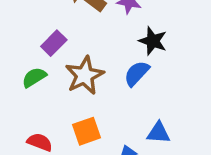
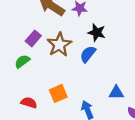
brown star: (85, 75) -> (59, 45), moved
blue triangle: (159, 133) -> (116, 93), moved

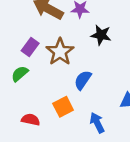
blue semicircle: (88, 54) -> (83, 80), moved

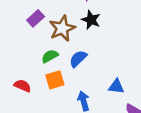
black star: (101, 35) -> (91, 20), moved
green semicircle: (20, 74) -> (50, 56), moved

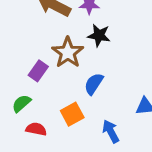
purple rectangle: (36, 18) -> (38, 71), moved
green semicircle: (50, 56) -> (21, 103), moved

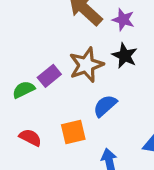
green semicircle: (21, 103) -> (24, 90), moved

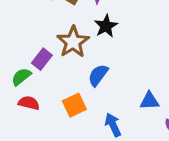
black star: (125, 56) -> (106, 26), turned 30
red semicircle: (30, 138) -> (29, 103), moved

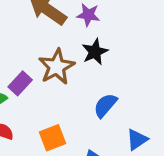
blue semicircle: (98, 75) -> (105, 105), moved
blue triangle: (149, 101) -> (137, 140), turned -36

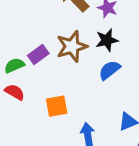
blue semicircle: (105, 105) -> (110, 70), moved

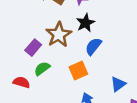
green semicircle: (14, 65) -> (42, 69), moved
orange square: (57, 106) -> (78, 70), moved

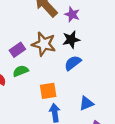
brown star: (59, 35) -> (44, 44), turned 30
orange square: (78, 70) -> (48, 91), moved

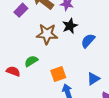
purple rectangle: (17, 50) -> (21, 10), moved
blue semicircle: (73, 63) -> (88, 41), moved

